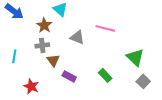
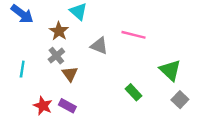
gray cross: (42, 45) -> (56, 56), turned -32
purple rectangle: (69, 76) -> (67, 106), moved

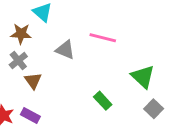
brown star: (59, 31) -> (21, 34), turned -30

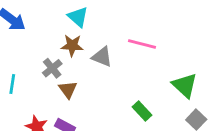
brown star: (21, 34) -> (72, 45), moved

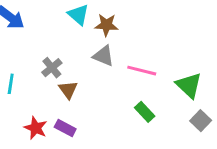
pink line: (142, 44) -> (142, 71), moved
brown star: (72, 45) -> (106, 25), moved

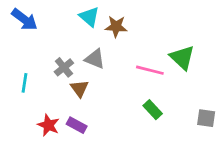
gray triangle: (103, 56) -> (95, 59), moved
green triangle: (189, 85) -> (182, 58), moved
gray square: (201, 121) -> (206, 118), turned -36

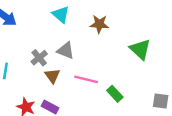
brown star: (116, 27) -> (99, 24), moved
pink line: (150, 70) -> (86, 79), moved

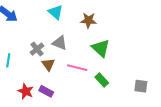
green triangle: (140, 49) -> (101, 48), moved

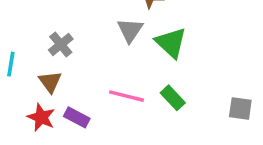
gray triangle: (60, 43) -> (130, 30), moved, turned 42
brown triangle: (48, 65) -> (50, 82), moved
pink line: (77, 68) -> (127, 96), moved

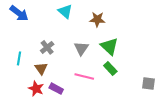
gray triangle: (130, 30) -> (81, 48), moved
green rectangle: (173, 98) -> (110, 68), moved

